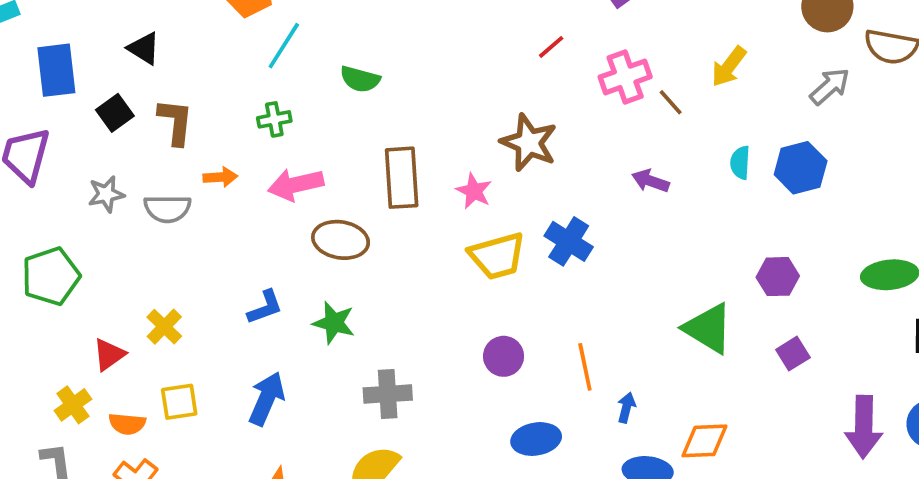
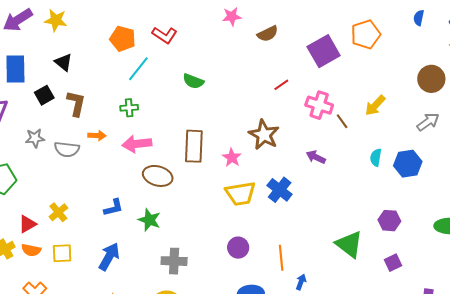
pink cross: (625, 77) -> (319, 105), turned 32
green semicircle: (360, 79) -> (193, 81), moved
purple arrow: (650, 181) -> (316, 157), moved
orange semicircle: (127, 424) -> (31, 250), moved

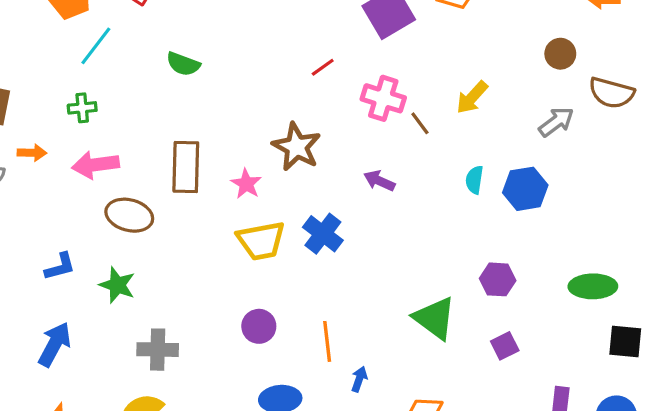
brown circle: (431, 79) -> (560, 54), size x0.7

